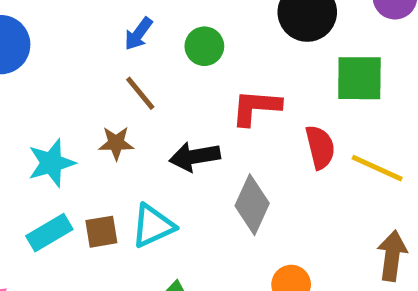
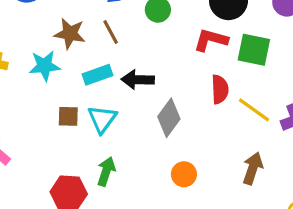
red L-shape: (256, 107) -> (211, 40), moved
brown star: (116, 143) -> (70, 34), moved, size x1.4
cyan triangle: (153, 226) -> (102, 119), turned -40
cyan rectangle: (49, 233) -> (97, 75), moved

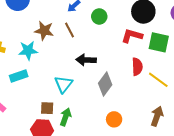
cyan rectangle: (97, 75) -> (19, 76), moved
brown square: (68, 116) -> (47, 108), moved

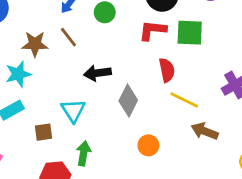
yellow line: (158, 80) -> (184, 100), moved
brown square: (47, 108) -> (43, 132), moved
brown arrow: (157, 116) -> (205, 131), turned -78

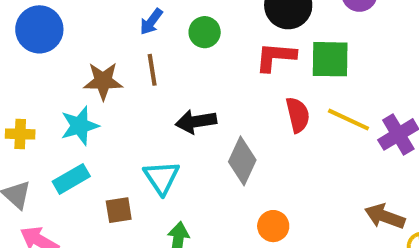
brown line: (68, 37) -> (152, 70), turned 30
yellow line: (184, 100) -> (349, 120), moved
brown arrow: (205, 131) -> (385, 216), moved

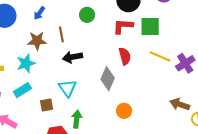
blue arrow: (151, 22) -> (39, 13), moved
red semicircle: (298, 115) -> (125, 56), moved
black arrow: (196, 122) -> (72, 57), moved

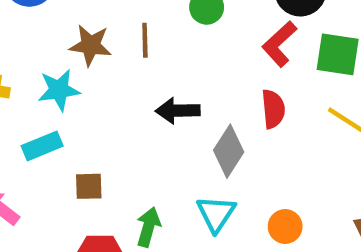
red L-shape: (123, 26) -> (279, 44), turned -55
black arrow: (72, 57) -> (178, 111), moved
cyan triangle: (68, 88) -> (216, 214), moved
orange circle: (124, 111) -> (285, 226), moved

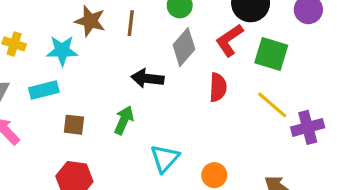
gray diamond: (229, 151) -> (184, 47), moved
green arrow: (148, 227) -> (124, 120), moved

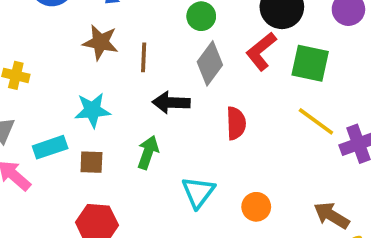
brown line: (131, 23) -> (144, 57), moved
cyan star: (62, 51) -> (92, 110), moved
red semicircle: (218, 87) -> (236, 123), moved
cyan rectangle: (44, 90) -> (50, 147), moved

